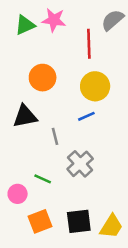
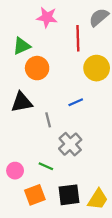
green triangle: (25, 25) -> (22, 46), moved
yellow circle: (95, 86) -> (97, 68), moved
green line: (43, 179) -> (46, 166), moved

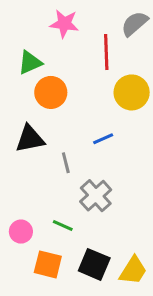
orange square: (35, 195) -> (48, 264), turned 35
black square: (69, 195) -> (94, 264), turned 30

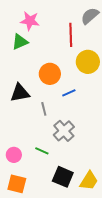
pink star: (64, 24) -> (30, 21), moved
orange circle: (51, 92) -> (50, 74), moved
orange square: (48, 264) -> (17, 184), moved

